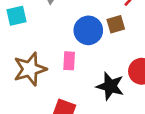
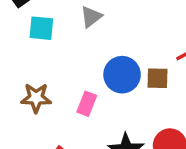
brown star: (30, 69) -> (36, 98), size x0.7

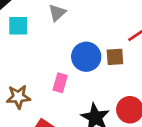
brown star: (36, 98) -> (18, 97), moved

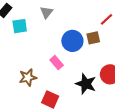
pink rectangle: (60, 83) -> (57, 63), turned -48

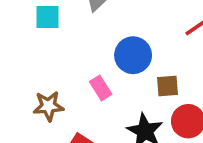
brown square: (93, 38) -> (168, 86), moved

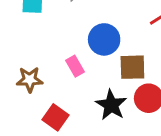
brown square: (168, 86) -> (132, 67), size x1.4

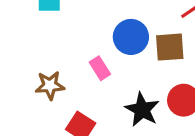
brown square: (132, 67) -> (170, 47), moved

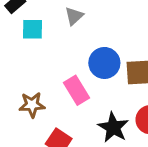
pink rectangle: (100, 68) -> (76, 90), size x1.4

